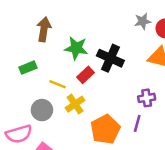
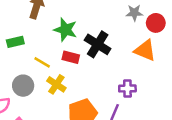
red rectangle: (85, 75) -> (71, 57), turned 49
yellow cross: (75, 104) -> (56, 84), turned -30

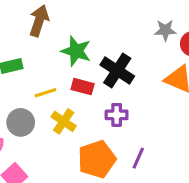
yellow line: (42, 62) -> (45, 93), turned -49
purple cross: (127, 88) -> (117, 115), moved

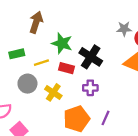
yellow line: (45, 93) -> (41, 63), moved
gray circle: (21, 122) -> (27, 84), moved

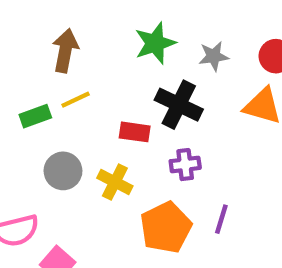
gray star: (124, 29) -> (214, 56), moved
green star: (62, 43) -> (155, 43), moved, turned -30
yellow line: (41, 63) -> (76, 100), moved

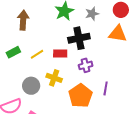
yellow line: (76, 100) -> (37, 54), moved
black cross: (179, 105) -> (79, 38), turned -30
gray circle: (63, 171) -> (31, 86), moved

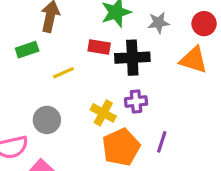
green rectangle: (13, 52) -> (27, 50), moved
red rectangle: (60, 53) -> (99, 47), moved
yellow cross: (54, 78) -> (103, 113), moved

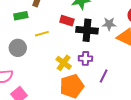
gray star: (159, 23) -> (109, 24), moved
gray circle: (47, 120) -> (18, 48), moved
purple line: (162, 142) -> (104, 76), moved

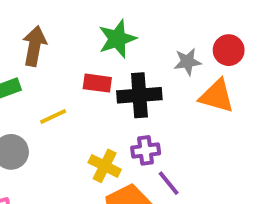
gray star: (109, 24) -> (188, 62), moved
purple line: (104, 76) -> (169, 183), moved, turned -56

